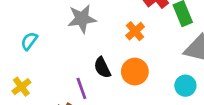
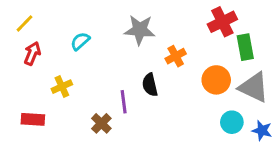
orange cross: (135, 31) -> (176, 56), moved
orange circle: (135, 72) -> (216, 80), moved

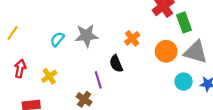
gray star: (140, 30) -> (86, 36), moved
red arrow: (32, 53) -> (20, 69), moved

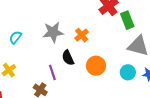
gray star: (86, 36) -> (53, 32), moved
orange circle: (166, 51) -> (96, 66), moved

